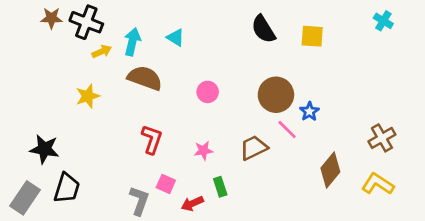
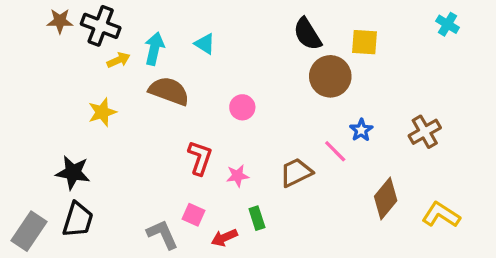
brown circle: (276, 95) -> (330, 76), moved
brown cross: (382, 138) -> (425, 132), moved
red L-shape: (152, 139) -> (200, 158), moved
black star: (44, 149) -> (73, 172), moved
gray L-shape: (139, 201) -> (162, 234), turned -44

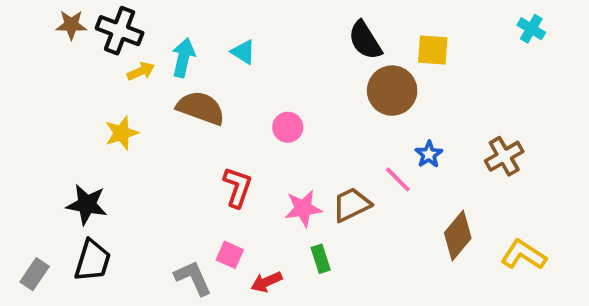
pink star: (237, 176) -> (303, 208), moved, size x1.4
green rectangle: (257, 218) -> (321, 259), moved
gray rectangle: (29, 231) -> (35, 274), size x0.7

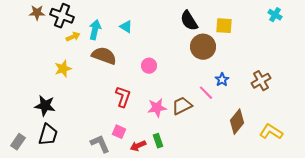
green rectangle: (321, 259) -> (158, 141), moved

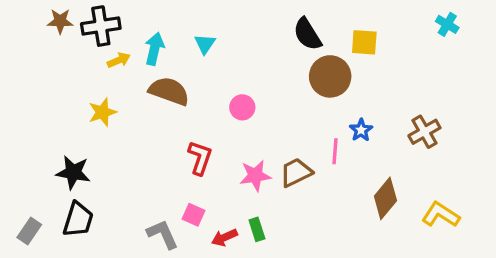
black cross: (62, 16) -> (101, 26), turned -30
cyan triangle: (126, 27) -> (205, 44), turned 32
pink line: (206, 93) -> (335, 151), turned 49

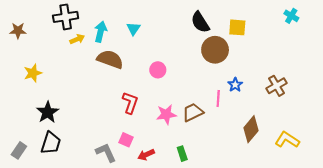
brown star: (60, 21) -> (18, 31), moved
yellow star: (102, 112) -> (33, 73), moved
black star: (73, 172) -> (48, 112), turned 30
green rectangle: (257, 229) -> (182, 154), moved

